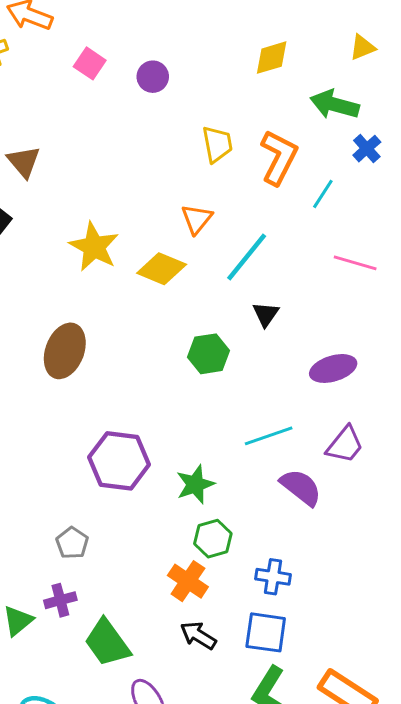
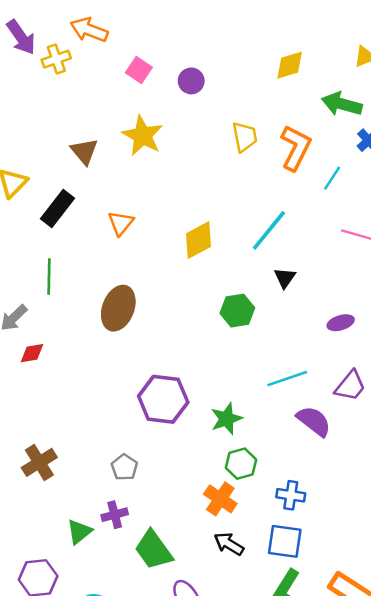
orange triangle: (197, 219) -> (121, 223), moved
yellow star: (94, 247) -> (143, 136), moved
yellow diamond: (162, 269) -> (198, 240), turned -51
purple ellipse: (333, 368) -> (341, 323), size x0.7

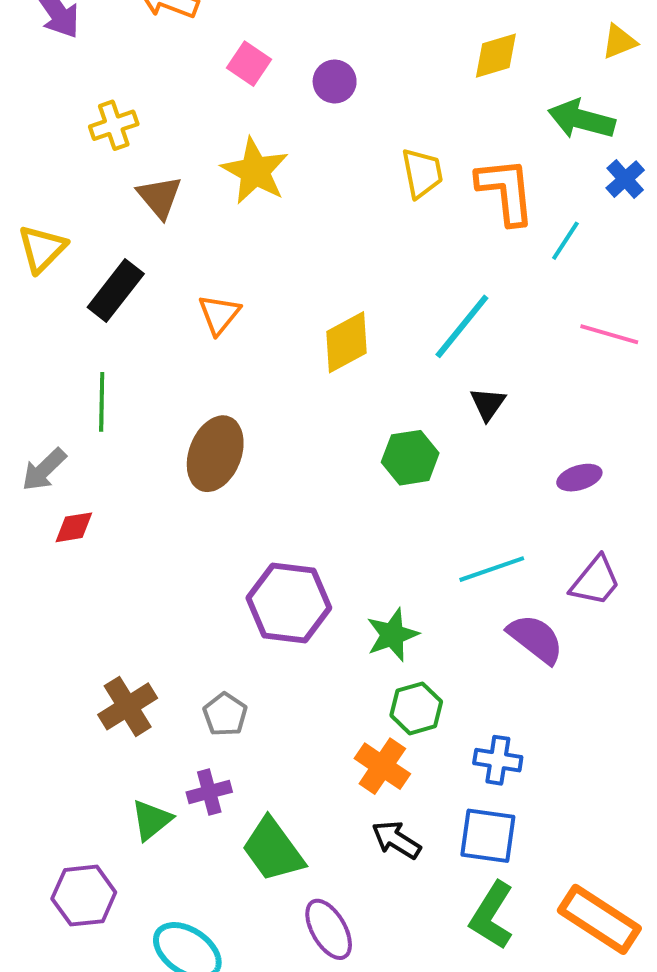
yellow cross: (56, 59) -> (114, 125), moved
orange L-shape: (296, 148) -> (506, 191), turned -33
brown cross: (39, 462) -> (128, 706), moved

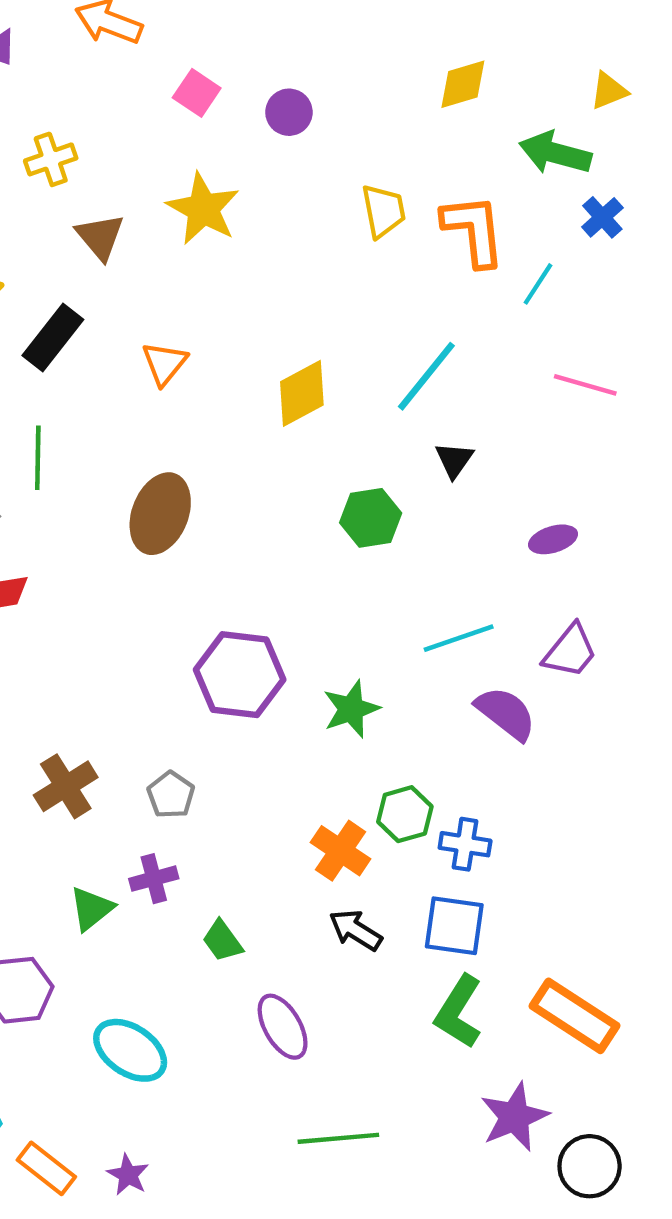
yellow triangle: (619, 42) -> (609, 91), moved
green hexagon: (416, 708) -> (405, 814), moved
green trapezoid: (273, 850) -> (222, 941), size x0.6

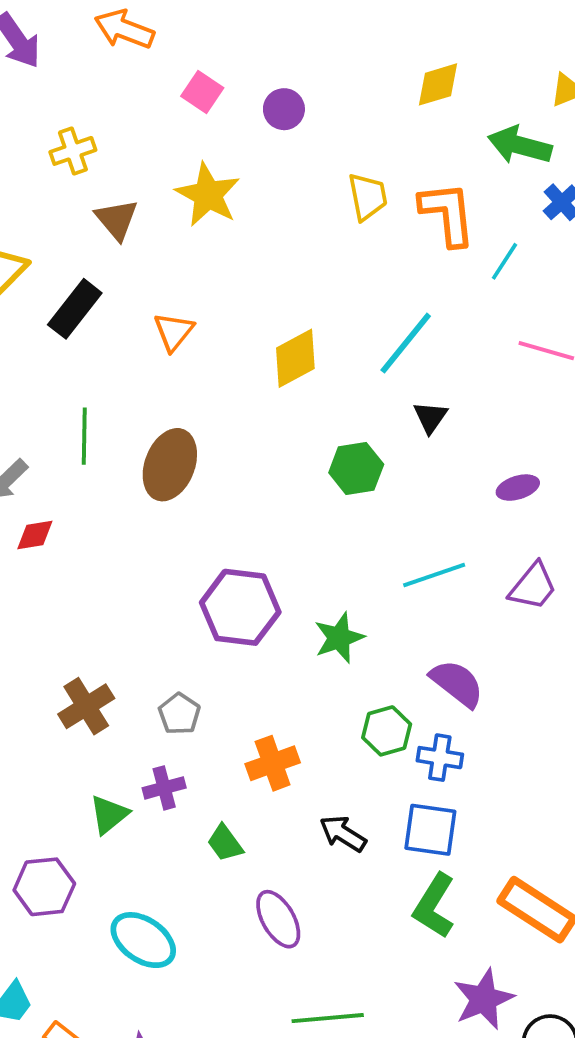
green line: (38, 458) -> (84, 436), moved
purple semicircle: (506, 713) -> (457, 683), moved
orange cross: (341, 851) -> (273, 763), moved, turned 36

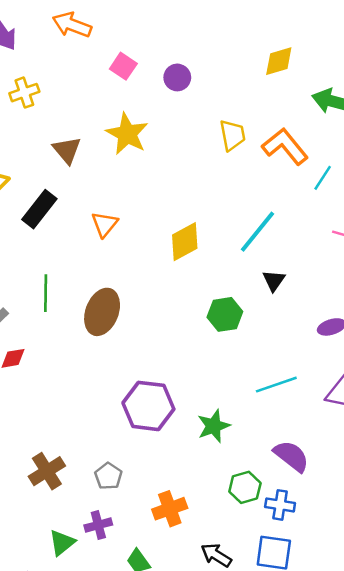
yellow cross: (73, 151) -> (24, 93), moved
orange L-shape: (447, 214) -> (285, 146), turned -33

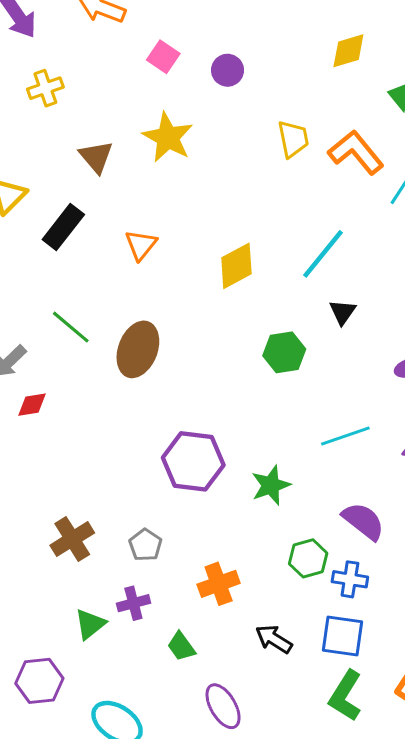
green line: (46, 293) -> (71, 327), turned -51

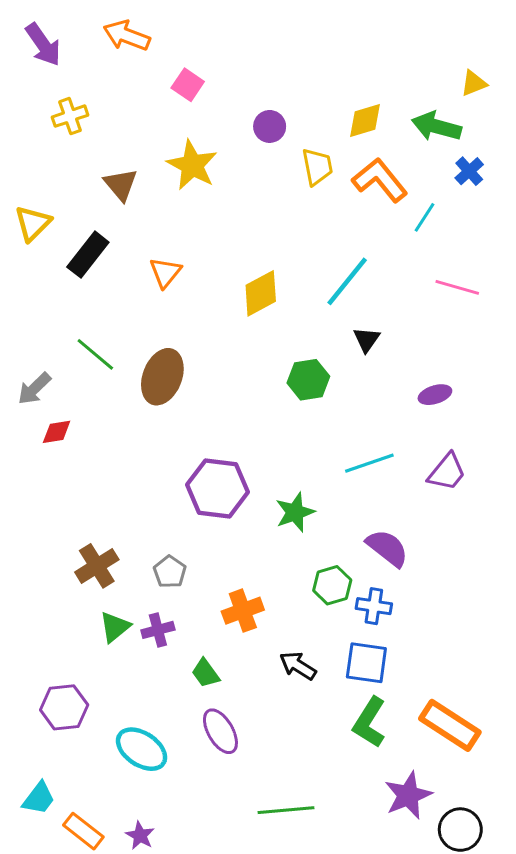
yellow diamond: (348, 51) -> (365, 121), moved
purple circle: (228, 70) -> (270, 126), moved
green triangle: (90, 624) -> (115, 627), moved
purple ellipse: (223, 706) -> (220, 731), moved

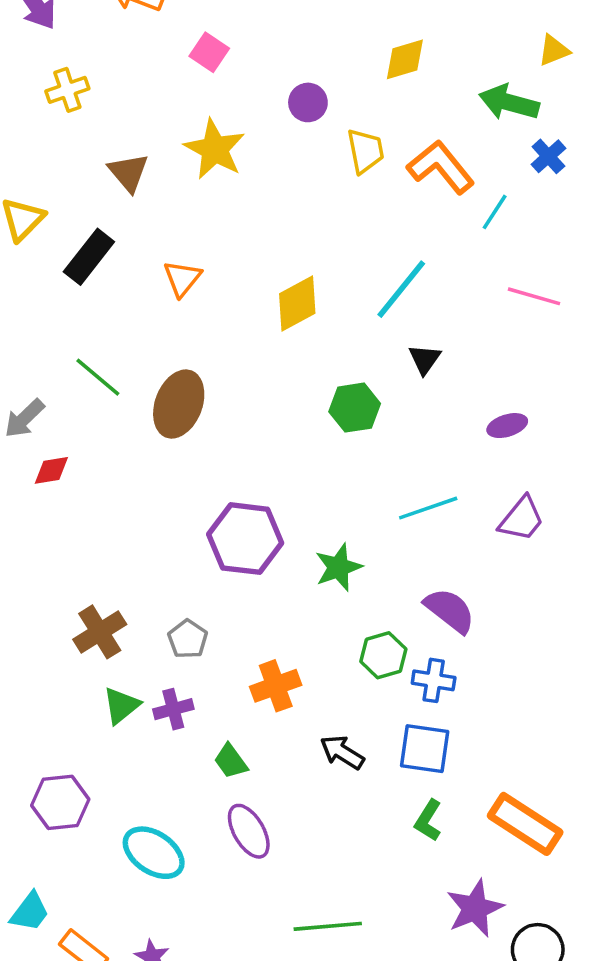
yellow diamond: (365, 121) -> (405, 59), moved
green L-shape: (369, 722) -> (428, 820), size x0.7

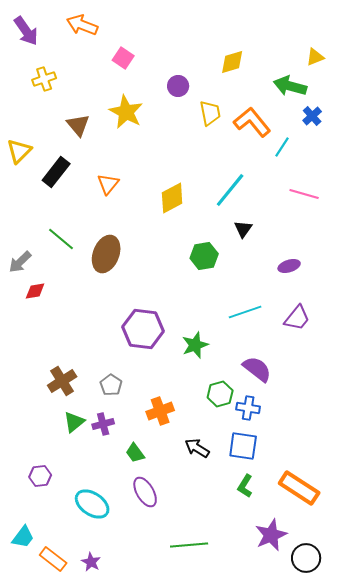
purple hexagon: (60, 802) -> (40, 476), size x0.7

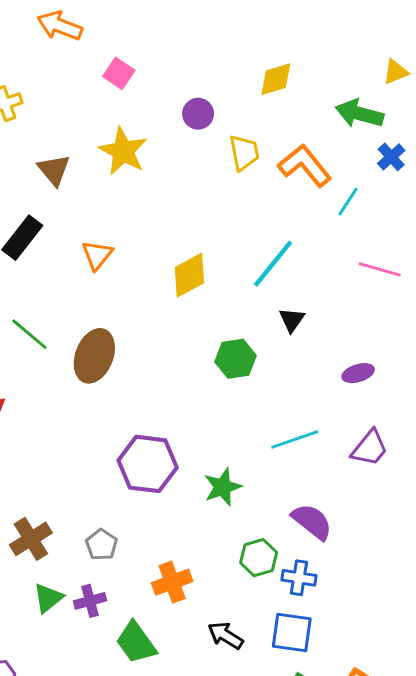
green trapezoid: (135, 453) -> (136, 643), size x1.5

